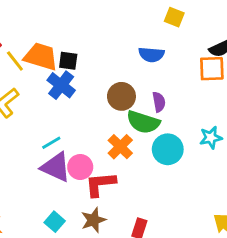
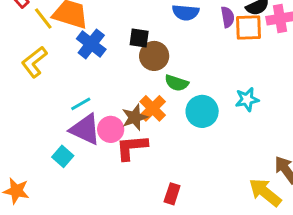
black square: (68, 61) -> (139, 38), moved
purple semicircle: (159, 102) -> (228, 17), moved
green semicircle: (143, 122) -> (177, 83), size x0.7
brown star: (93, 220) -> (135, 117), moved
cyan square: (55, 222) -> (63, 156), moved

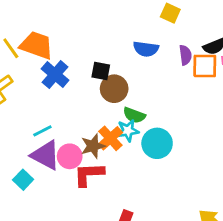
cyan star: (247, 99) -> (128, 131), moved

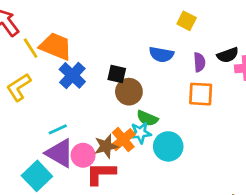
orange square: (205, 66) -> (201, 94), moved
cyan square: (23, 180) -> (37, 176), size x1.5

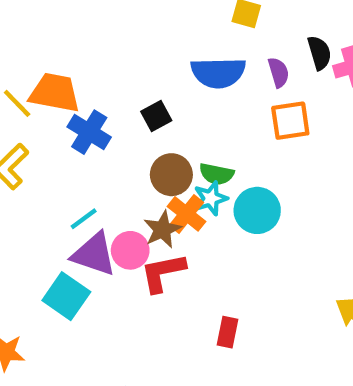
blue semicircle: (161, 55) -> (218, 73), size x1.4
black semicircle: (228, 55) -> (319, 53), turned -75
black square: (117, 74) -> (156, 116), turned -30
brown circle: (129, 92) -> (171, 175), moved

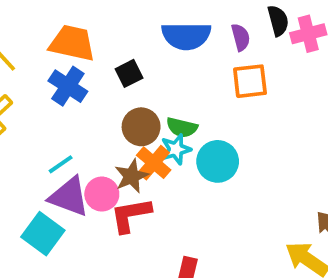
orange trapezoid: (55, 93) -> (72, 43), moved

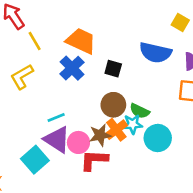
black square: (129, 73) -> (113, 69), turned 30

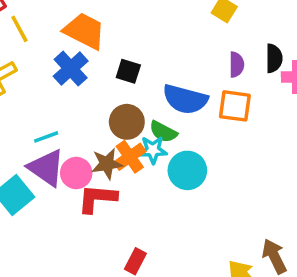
blue semicircle: (155, 53) -> (185, 99), moved

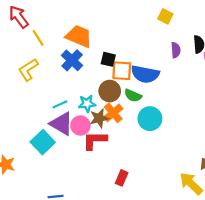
orange square: (235, 106) -> (122, 71), moved
cyan star: (153, 150) -> (87, 104), moved

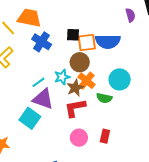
orange trapezoid: (79, 36) -> (29, 18), moved
green semicircle: (133, 96) -> (104, 98), moved
pink circle: (80, 125) -> (79, 138), moved

